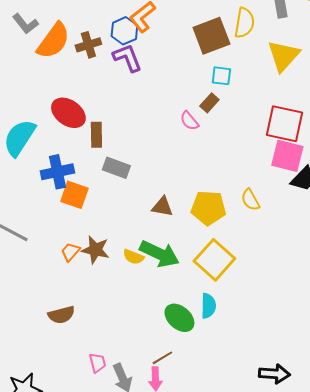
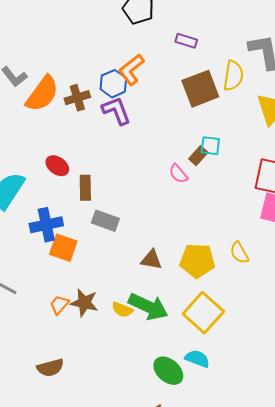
cyan square: (221, 76) -> (210, 146), moved
red ellipse: (68, 113) -> (57, 166), size x0.7
cyan semicircle: (208, 306) -> (197, 359), turned -70

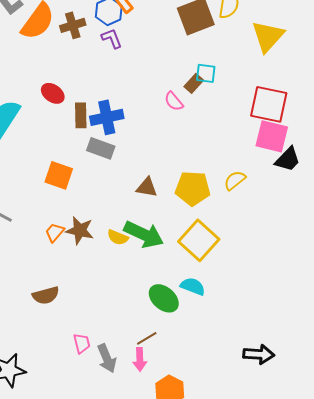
purple L-shape: (116, 111) -> (112, 38), size x0.7
blue cross: (46, 225) -> (107, 117), moved
yellow semicircle: (239, 253) -> (235, 180), turned 80

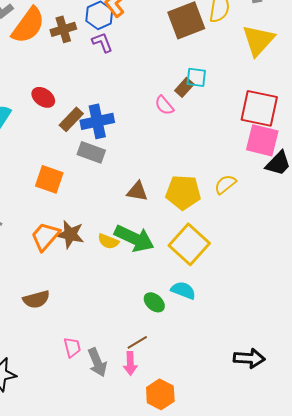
brown rectangle: (81, 115) -> (71, 119), turned 45
orange trapezoid: (55, 232) -> (45, 236), size x1.5
green ellipse: (164, 298) -> (154, 302), size x0.7

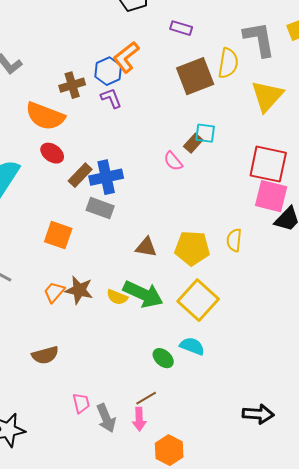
orange semicircle: (28, 25) -> (45, 116), moved, turned 75
yellow semicircle: (225, 184) -> (234, 240), turned -45
orange trapezoid: (45, 236) -> (54, 292), size x0.7

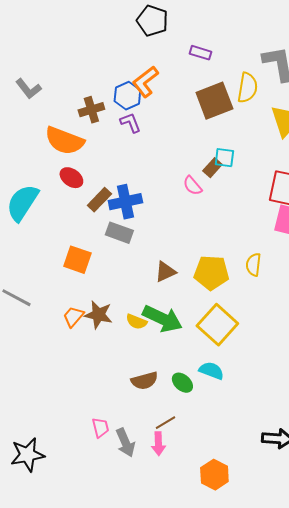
brown triangle: (146, 247) -> (165, 272), turned -35
brown semicircle: (45, 355) -> (144, 381), moved
orange hexagon: (169, 450) -> (214, 475), moved

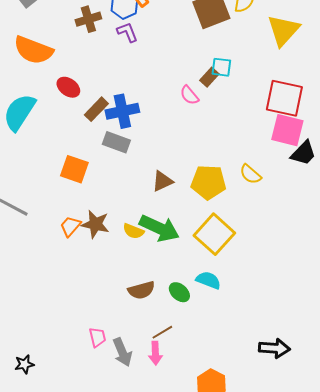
orange semicircle: (64, 141) -> (33, 50), moved
yellow semicircle: (253, 265) -> (250, 174), turned -55
black star: (27, 455) -> (24, 364), size x0.6

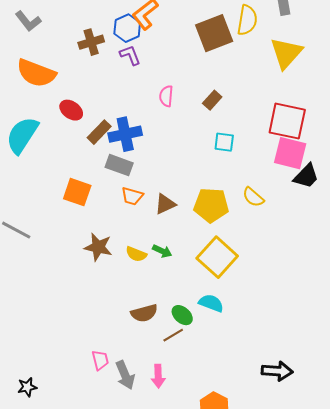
cyan square: (221, 67) -> (224, 142), moved
pink semicircle: (189, 95) -> (166, 96), moved, turned 45
orange trapezoid: (70, 226) -> (132, 196), moved, turned -115
green arrow: (159, 228) -> (162, 251), size x0.5
brown line: (162, 332) -> (173, 335), moved

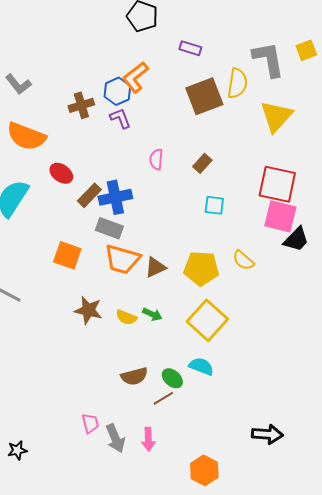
orange trapezoid: (132, 196) -> (122, 259), size x1.6

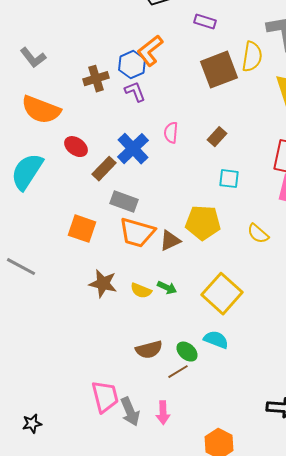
blue cross: (115, 197) -> (133, 149), moved, turned -32
yellow pentagon: (201, 268) -> (203, 223), moved
pink trapezoid: (90, 423) -> (105, 397), size x1.6

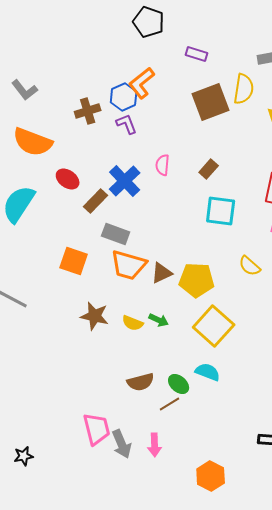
cyan square: (229, 179) -> (221, 211), size x1.5
yellow pentagon: (203, 223) -> (197, 280), moved

